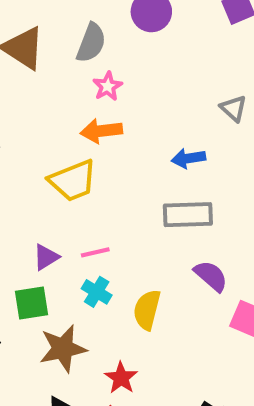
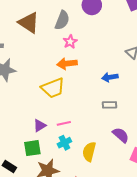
gray rectangle: (188, 215) -> (109, 105), size x0.6
cyan cross: (97, 292) -> (64, 143), turned 32

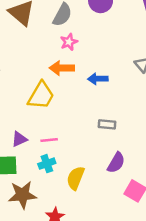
blue arrow: (110, 77) -> (98, 79), moved
yellow trapezoid: (53, 88) -> (41, 96), turned -45
purple semicircle: (121, 135) -> (116, 163), turned 72

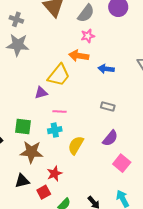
purple triangle: (19, 139) -> (41, 93), moved

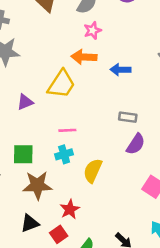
purple triangle: (41, 93) -> (25, 102), moved
purple semicircle: (110, 138) -> (136, 144), moved

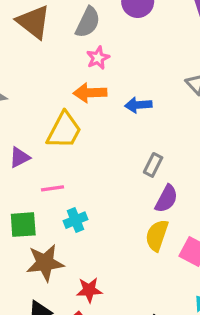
gray rectangle: (128, 117) -> (153, 165), turned -66
pink line: (67, 130) -> (52, 188), moved
yellow semicircle: (93, 171) -> (157, 235), moved
red star: (70, 209) -> (89, 290), turned 30

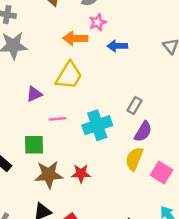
orange arrow: (90, 93) -> (75, 38), moved
blue arrow: (138, 105) -> (117, 46), moved
cyan cross: (76, 220) -> (97, 125), moved, size x1.6
red star: (89, 290) -> (81, 173), moved

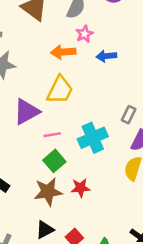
purple triangle: (34, 94) -> (26, 112), size x1.6
green square: (34, 145) -> (54, 161), moved, turned -35

